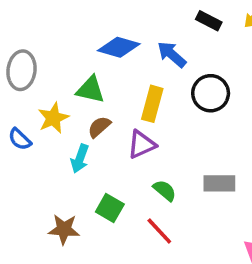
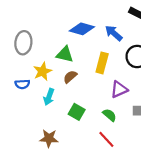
blue semicircle: (20, 139) -> (22, 84), turned -48
purple triangle: (142, 144) -> (119, 89), moved
cyan arrow: (80, 159) -> (49, 97), moved
green square: (110, 208) -> (77, 112), moved

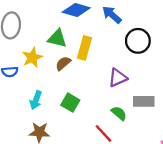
yellow rectangle: (102, 63) -> (85, 48), moved
cyan arrow: (49, 97) -> (36, 100), moved
green semicircle: (109, 115) -> (119, 113), moved

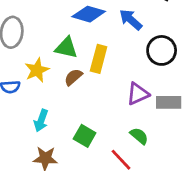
gray rectangle: (144, 101) -> (169, 102), moved
green square: (70, 103) -> (85, 136), moved

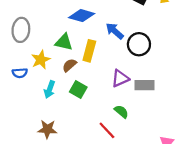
blue arrow: (131, 20) -> (115, 31), moved
cyan arrow: (41, 120) -> (50, 89), moved
green square: (85, 136) -> (78, 89), moved

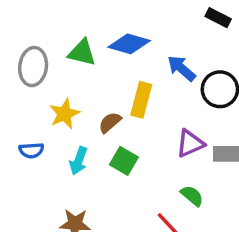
green triangle: (64, 42) -> (82, 53), moved
blue semicircle: (20, 73) -> (31, 150), moved

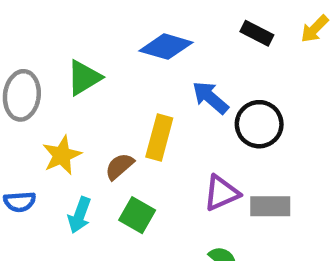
blue diamond: (129, 44) -> (166, 47), moved
green triangle: (82, 53) -> (84, 78), turned -44

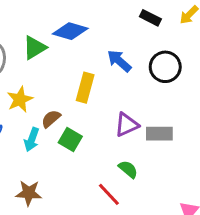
blue diamond: (166, 47) -> (70, 31), moved
black circle: (259, 124) -> (165, 67), moved
brown semicircle: (119, 166) -> (51, 119), moved

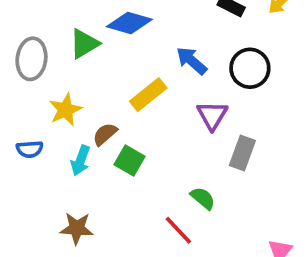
yellow rectangle: (85, 88) -> (148, 95), turned 36
purple triangle: (127, 125) -> (212, 115), moved, turned -35
gray rectangle: (159, 134) -> (242, 153), turned -70

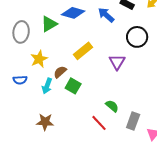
blue arrow: (192, 61) -> (106, 15), moved
gray rectangle: (242, 153) -> (133, 121), moved

